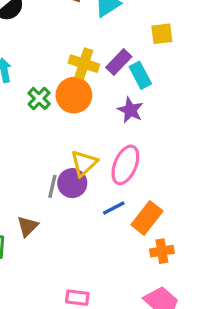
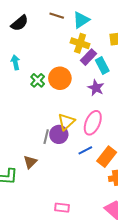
yellow cross: (84, 64) -> (80, 43), moved

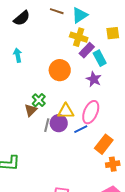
green cross: (38, 80) -> (39, 100), moved
yellow triangle: (66, 122) -> (66, 111), turned 42
blue line: (85, 150) -> (81, 129), moved
brown triangle: (30, 162) -> (31, 110), moved

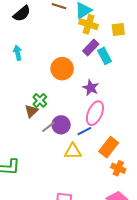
yellow cross: (79, 37) -> (89, 24), moved
purple star: (94, 79) -> (91, 88), moved
yellow triangle: (66, 111) -> (73, 151), moved
gray line: (47, 125) -> (48, 127), turned 40
orange cross: (113, 164) -> (118, 168), turned 32

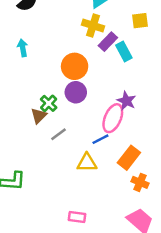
yellow cross: (89, 24) -> (93, 26), moved
purple star: (91, 88) -> (126, 101), moved
purple circle: (61, 125) -> (76, 92), moved

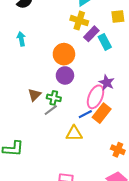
green cross: (49, 103) -> (54, 98), moved, turned -32
orange rectangle: (129, 158) -> (102, 113), moved

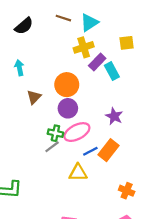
yellow cross: (79, 21) -> (84, 47), turned -36
brown triangle: (34, 95) -> (34, 97), moved
pink ellipse: (95, 97) -> (77, 132), moved, turned 40

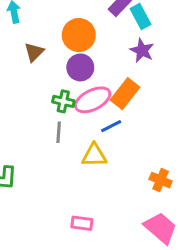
purple star: (114, 116) -> (142, 50), moved
gray line: (52, 147) -> (59, 132), moved, turned -49
orange rectangle: (109, 150) -> (125, 94), moved

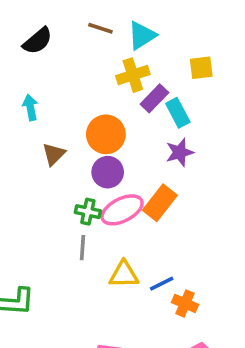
purple star: (142, 50) -> (180, 152), turned 30
blue line: (111, 126) -> (162, 284), moved
orange cross: (161, 180) -> (185, 303), moved

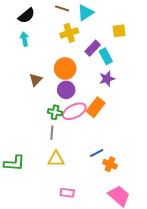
yellow cross: (133, 75) -> (69, 33), moved
cyan arrow: (30, 107) -> (24, 39), moved
yellow triangle: (124, 275) -> (56, 159), moved

